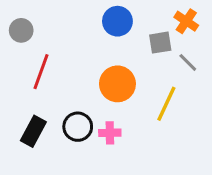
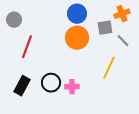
orange cross: (186, 21) -> (122, 14), turned 35
orange circle: (117, 84) -> (77, 38), moved

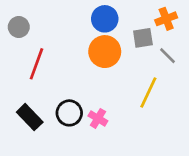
black rectangle: (22, 86) -> (30, 117), turned -72
pink cross: (72, 87) -> (98, 118), turned 32

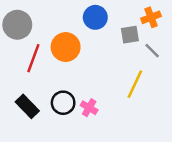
gray circle: (19, 27) -> (17, 25), size x1.5
orange circle: (105, 52) -> (66, 47), moved

